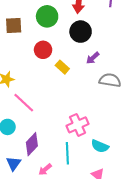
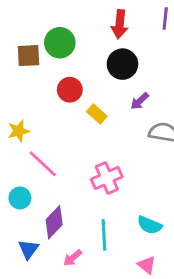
green circle: (47, 16) -> (60, 43), moved
pink cross: (78, 125) -> (107, 178), moved

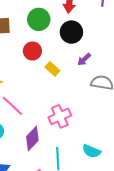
green circle: (60, 43) -> (39, 19), moved
purple diamond: (54, 222) -> (32, 139), moved

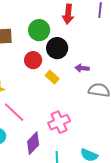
black circle: (71, 32) -> (57, 48), moved
purple arrow: (84, 59) -> (82, 68), turned 48

